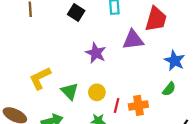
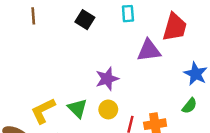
purple star: (96, 53) -> (107, 79), moved, turned 30
yellow L-shape: (40, 78) -> (43, 111), moved

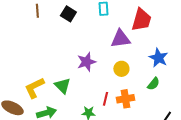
brown line: (33, 16) -> (37, 11), moved
yellow circle: (108, 109) -> (121, 69), moved

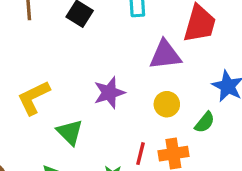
green semicircle: (153, 84) -> (205, 122), moved
yellow L-shape: (34, 88) -> (34, 98), moved

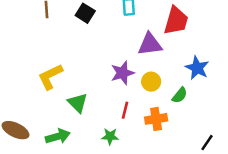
purple star: (109, 93) -> (122, 73), moved
red line: (141, 154) -> (125, 110), moved

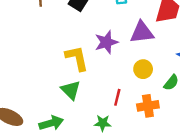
purple star: (122, 73) -> (106, 42), moved
yellow L-shape: (50, 77) -> (77, 58), moved, turned 104

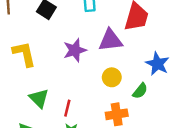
yellow L-shape: (77, 58) -> (24, 54), moved
red line: (117, 97) -> (67, 108), moved

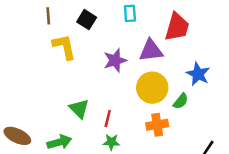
yellow L-shape: (24, 54) -> (64, 47), moved
yellow circle: (112, 77) -> (152, 88), size x1.6

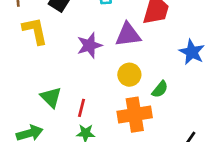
blue star: (198, 74) -> (192, 52), moved
yellow circle: (152, 88) -> (129, 75), size x0.7
orange cross: (157, 125) -> (135, 115), size x1.4

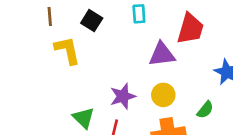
purple star: (90, 45) -> (123, 96), moved
green semicircle: (160, 89) -> (205, 110), moved

